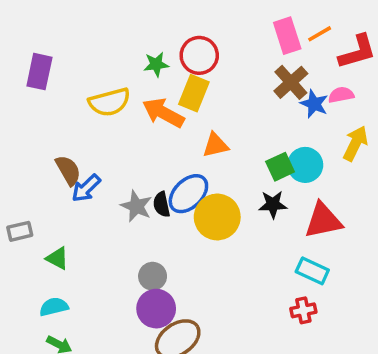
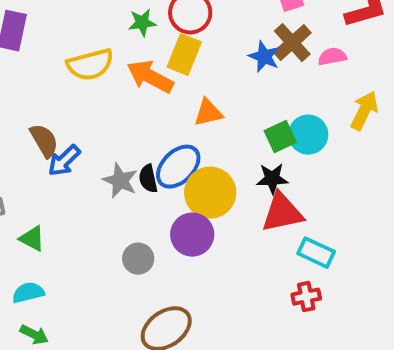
pink semicircle: (341, 95) -> (332, 57), moved
blue star: (314, 104) -> (264, 57), moved
red triangle: (323, 221) -> (282, 213), moved
purple circle: (156, 309) -> (192, 235), moved

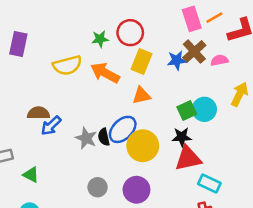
yellow rectangle: (184, 55) -> (142, 62), moved
blue star: (264, 57) -> (177, 60), turned -30
brown semicircle: (44, 141) -> (38, 113), turned -60
purple circle: (192, 235) -> (136, 190), moved

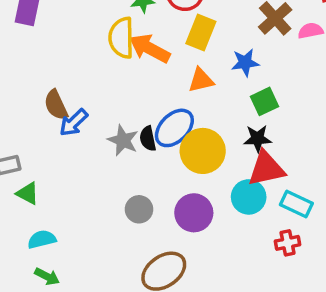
blue star: (177, 60) -> (245, 63), moved
yellow semicircle: (67, 65) -> (121, 38), moved, turned 104
cyan circle: (204, 109) -> (249, 197), moved
brown semicircle: (38, 113) -> (56, 105), turned -115
green triangle: (31, 175) -> (28, 193), moved

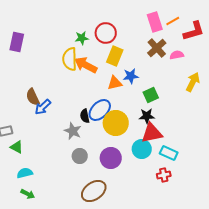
blue star: (245, 63) -> (131, 76), moved
gray star: (123, 140) -> (73, 131), moved

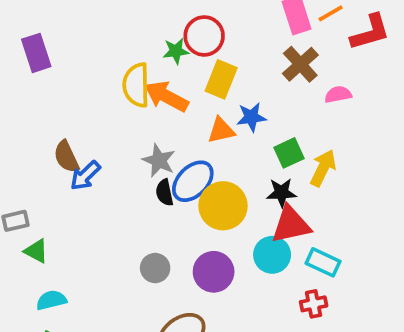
green star: (82, 38) -> (176, 51), moved
purple rectangle: (17, 42) -> (36, 53), turned -30
pink semicircle: (177, 55) -> (338, 94), moved
yellow arrow: (193, 82) -> (323, 168), moved
gray star: (73, 131) -> (159, 160), moved

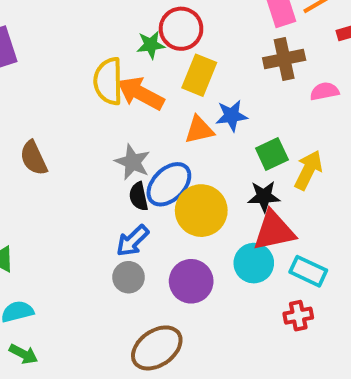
brown cross: (300, 64) -> (284, 59), turned 30
blue arrow: (85, 176) -> (133, 241), moved

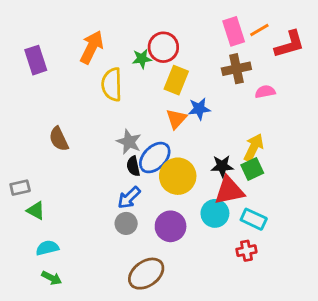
orange arrow: (141, 93) -> (92, 47), moved, turned 88
orange triangle: (199, 130) -> (176, 119), turned -35
green square: (272, 154) -> (252, 169), moved

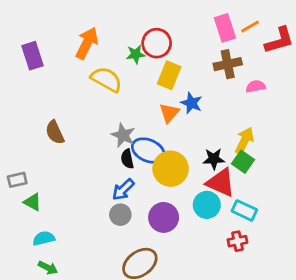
yellow semicircle: (112, 84) -> (106, 79), turned 120
blue star: (199, 109) -> (191, 103), turned 30
blue ellipse: (155, 158) -> (148, 151), turned 68
green square: (252, 169) -> (243, 162), turned -30
red triangle: (229, 190) -> (221, 183), turned 36

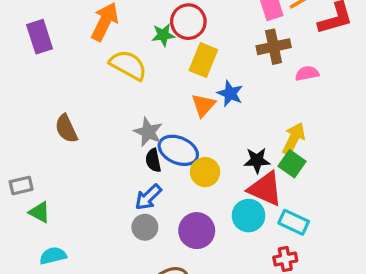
yellow circle: (171, 169) -> (205, 172), size x0.7

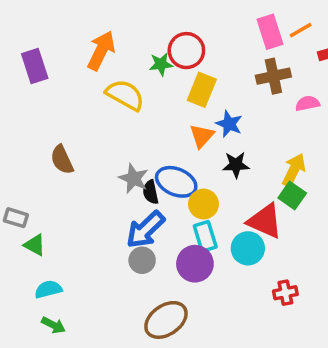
gray star: (148, 132) -> (134, 178), moved
black star: (257, 160) -> (236, 165), moved
gray rectangle: (21, 185) -> (16, 218), turned 30
blue arrow: (148, 197) -> (146, 230), size x1.4
cyan rectangle: (294, 222) -> (205, 236), moved, turned 48

